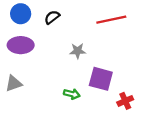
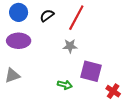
red line: (111, 20) -> (76, 18), moved, turned -50
red cross: (125, 101) -> (113, 91), turned -32

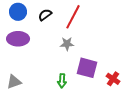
gray triangle: (12, 75) -> (14, 82), moved
green arrow: (65, 85) -> (62, 81), turned 80
red cross: (113, 91) -> (113, 79), moved

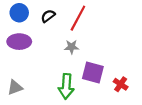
green arrow: (62, 81) -> (66, 86), size x1.6

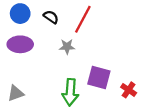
black semicircle: (48, 16) -> (51, 17), turned 72
gray star: (72, 47) -> (67, 47), moved

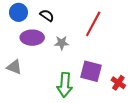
red line: (83, 19) -> (93, 24), moved
purple ellipse: (20, 44) -> (32, 38), moved
gray triangle: (16, 93) -> (14, 67), moved, turned 42

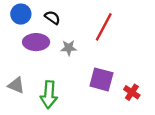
gray triangle: (14, 67) -> (16, 85), moved
green arrow: (65, 85) -> (49, 95), moved

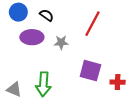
gray triangle: (16, 85) -> (14, 89), moved
red cross: (132, 92) -> (118, 82), turned -32

